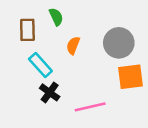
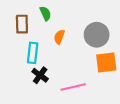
cyan rectangle: (40, 65) -> (33, 53), turned 48

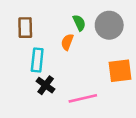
green semicircle: (45, 13) -> (79, 23), moved
gray circle: (97, 35) -> (109, 25), moved

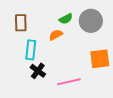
green semicircle: (79, 23) -> (66, 19), turned 88
orange semicircle: (67, 42) -> (56, 35), turned 40

